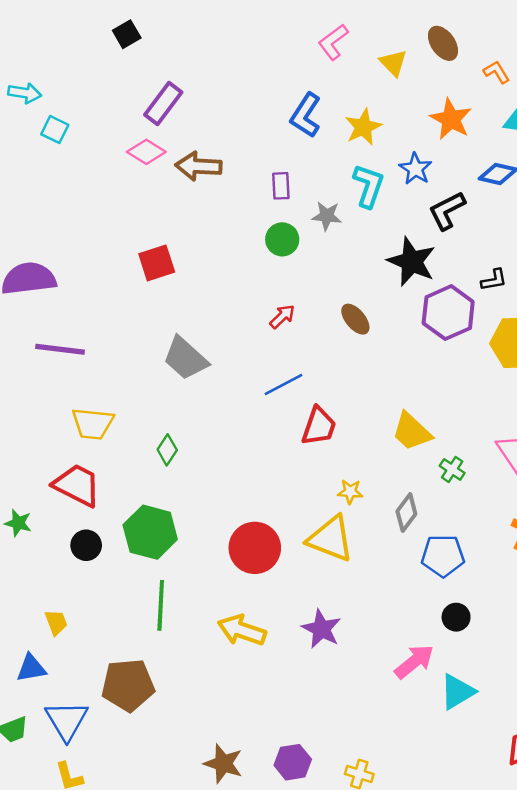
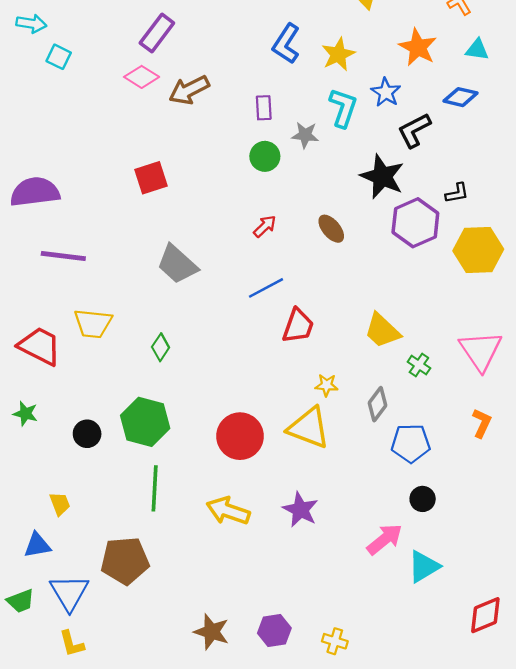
brown arrow: (199, 166) -> (189, 90), turned -30
red trapezoid: (77, 485) -> (40, 346), moved

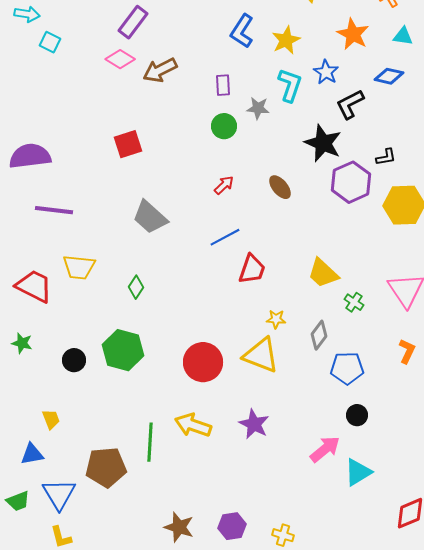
green line: (155, 488) -> (150, 442), moved

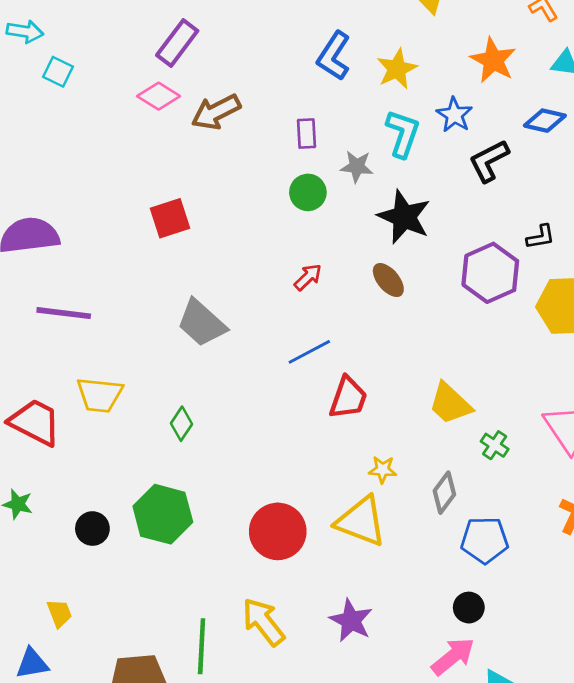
black star: (323, 143) -> (404, 217), moved
black circle: (357, 415) -> (469, 608), moved
yellow arrow: (193, 425) -> (263, 622), turned 33

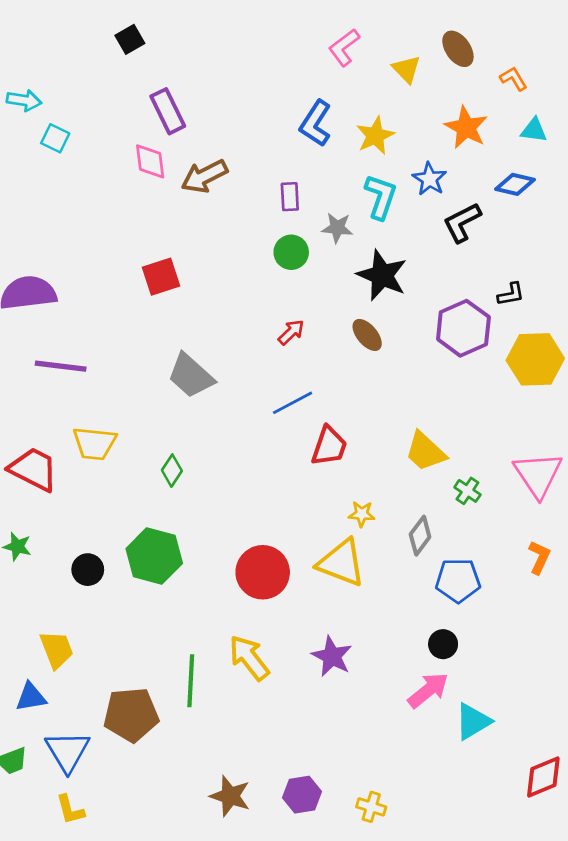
purple rectangle: (177, 43) -> (168, 111), turned -63
pink diamond: (159, 96) -> (150, 161), turned 51
yellow trapezoid: (59, 613) -> (57, 650), size x1.4

